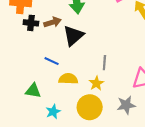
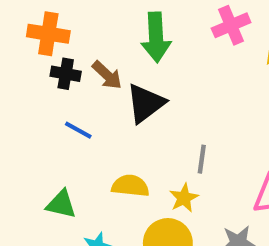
brown arrow: (52, 22) -> (107, 75), turned 56
blue line: (52, 61) -> (78, 130), moved

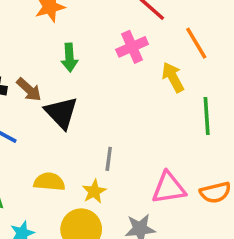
green arrow: (156, 37) -> (69, 58), size x0.7
black triangle: (146, 103) -> (61, 113), turned -36

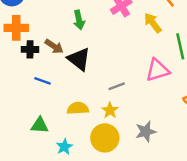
gray line: (109, 159) -> (117, 86), turned 70
pink triangle: (169, 188) -> (158, 70), moved

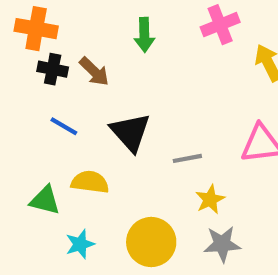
black triangle: (79, 59) -> (130, 132), moved
yellow semicircle: (78, 108) -> (90, 182), moved
yellow star: (110, 110) -> (210, 199), moved

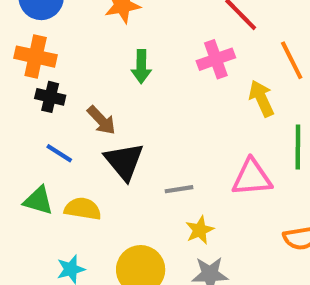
brown arrow: (94, 72) -> (101, 120), moved
green triangle: (45, 200) -> (38, 200), moved

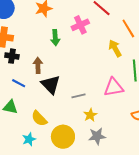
pink cross: (216, 59) -> (80, 25), moved
brown arrow: (101, 120) -> (38, 65), turned -133
yellow semicircle: (83, 209) -> (39, 118), moved, turned -138

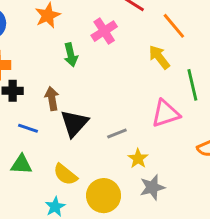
black triangle: (51, 85) -> (74, 123), turned 35

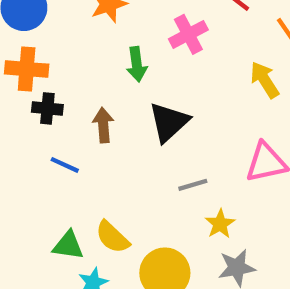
black triangle: (74, 123) -> (169, 122), moved
green triangle: (21, 164) -> (68, 245), moved

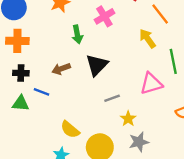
black cross: (47, 108) -> (21, 73), moved
brown arrow: (103, 125) -> (61, 69), turned -102
green triangle: (68, 245) -> (21, 103), moved

